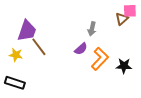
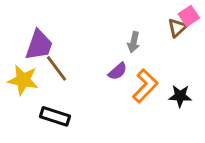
pink square: (130, 11) -> (189, 16), turned -32
yellow star: (16, 55) -> (23, 80), size x1.5
black rectangle: (15, 83) -> (55, 116), moved

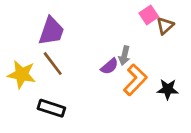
pink square: (189, 16) -> (149, 15), moved
gray arrow: (134, 42) -> (124, 55), moved
purple trapezoid: (39, 45) -> (51, 31), moved

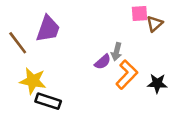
pink square: (149, 15) -> (139, 14), turned 30
brown line: (53, 64) -> (18, 43), moved
yellow star: (22, 74) -> (33, 81), moved

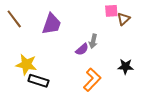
purple trapezoid: (48, 29) -> (52, 24), moved
brown line: (18, 43) -> (14, 19), moved
orange L-shape: (127, 74) -> (92, 80), moved

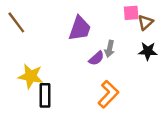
purple trapezoid: (52, 24) -> (80, 28), moved
black star: (126, 67) -> (148, 51), moved
black rectangle: (38, 81) -> (45, 95), turned 72

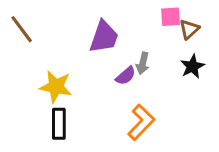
black star: (148, 51) -> (192, 66), turned -30
yellow star: (31, 76) -> (56, 87), moved

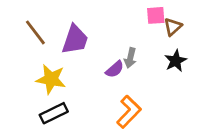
brown line: (22, 29) -> (35, 32), moved
purple trapezoid: (104, 37) -> (75, 40), moved
black rectangle: (59, 124) -> (54, 113), turned 64

